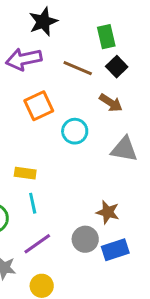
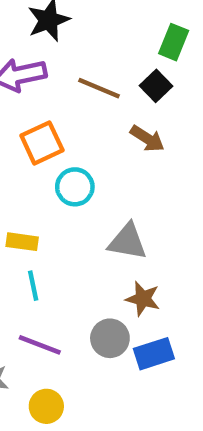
green rectangle: (106, 37) -> (174, 42), moved, turned 35
cyan circle: (75, 131) -> (75, 187), moved
gray triangle: (124, 149) -> (128, 242), moved
purple line: (37, 244) -> (40, 345), turned 56

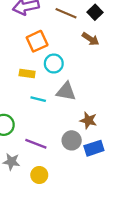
yellow rectangle: (22, 242) -> (27, 74), moved
gray triangle: (128, 242) -> (66, 91), moved
cyan line: (33, 286) -> (38, 99), moved, turned -64

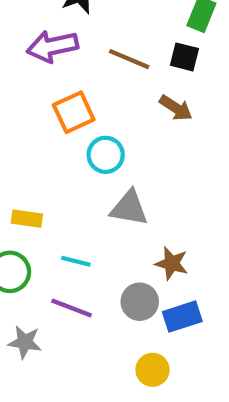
black square: (95, 12) -> (184, 57), turned -32
yellow rectangle: (27, 74) -> (27, 219), moved
cyan line: (38, 99) -> (76, 261), moved
yellow circle: (39, 175) -> (152, 370), moved

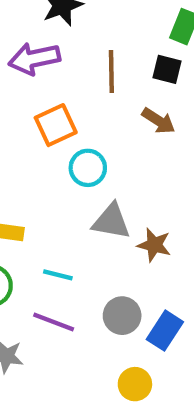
brown line: (129, 59) -> (111, 72), turned 66
brown star: (172, 263) -> (154, 245), moved
blue rectangle: (182, 317) -> (165, 331), turned -39

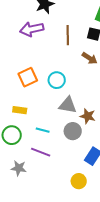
orange square: (56, 125) -> (28, 77), moved
gray circle: (122, 316) -> (73, 131), moved

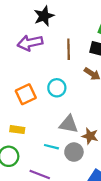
cyan circle: (57, 80) -> (57, 88), moved
cyan line: (43, 130) -> (51, 147), moved

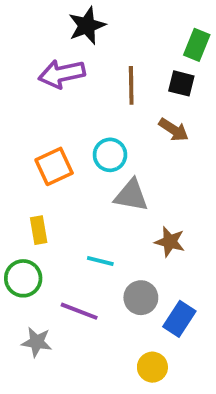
gray triangle: (69, 124) -> (131, 195), moved
yellow rectangle: (17, 130) -> (39, 230), turned 72
gray circle: (74, 152) -> (141, 298), moved

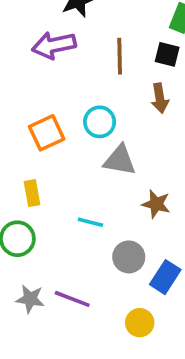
brown arrow: (174, 130) -> (160, 98), turned 48
purple line: (79, 311) -> (72, 299), moved

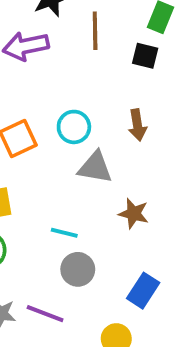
brown line: (120, 56) -> (95, 31), moved
brown arrow: (160, 98) -> (137, 125), moved
gray circle: (129, 257) -> (78, 269), moved

